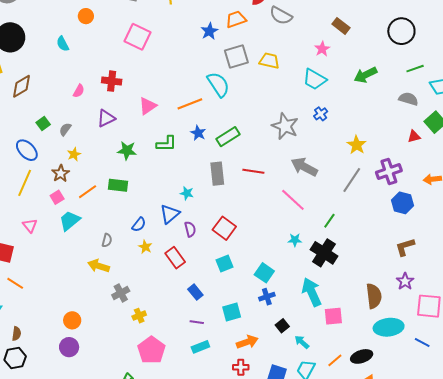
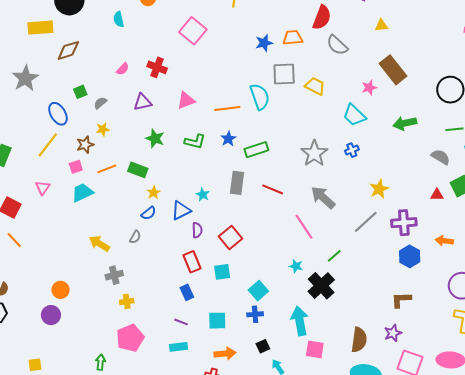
brown rectangle: (341, 26) -> (393, 70), size x1.6
gray semicircle: (107, 240) -> (135, 237), moved
yellow star: (145, 247) -> (154, 193), moved
red rectangle: (175, 258) -> (192, 262), moved

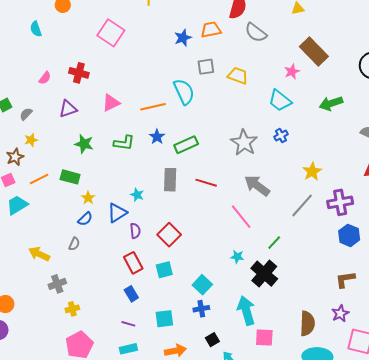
gray square: (284, 74) -> (206, 67), size x0.7

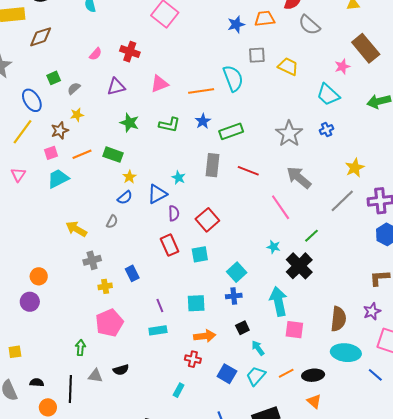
blue rectangle: (131, 294) -> (132, 273), moved
purple line: (128, 324) -> (160, 306), turned 48

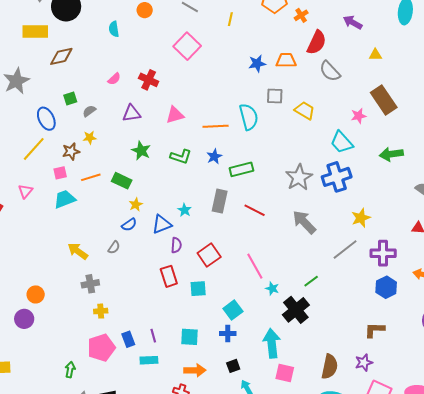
blue cross: (327, 130) -> (337, 177), size x2.0
pink line: (281, 207) -> (255, 266), moved
blue rectangle: (132, 273) -> (128, 339), moved

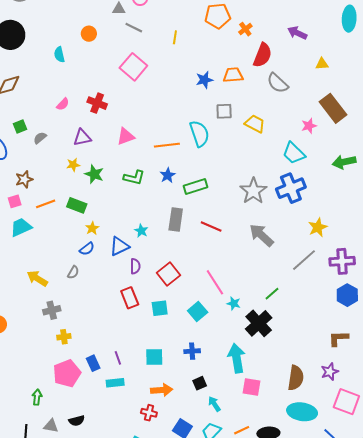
yellow star: (90, 138) -> (73, 165), moved
cyan square: (233, 310) -> (198, 312), moved

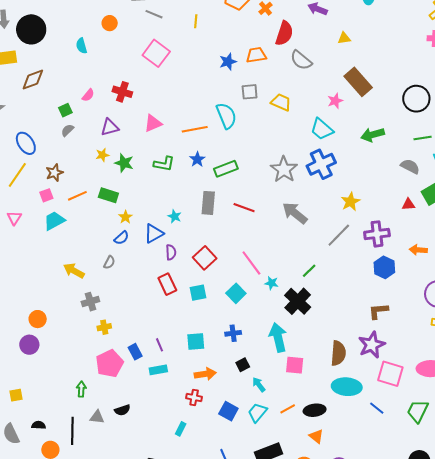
green square: (20, 127) -> (65, 110), moved
purple star: (330, 372) -> (372, 345), size x1.5

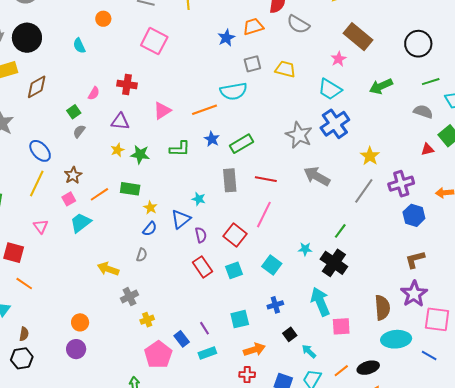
cyan semicircle: (226, 116) -> (234, 91), turned 112
purple triangle: (110, 127) -> (120, 121), turned 30
pink line: (251, 263) -> (264, 215), moved, turned 72

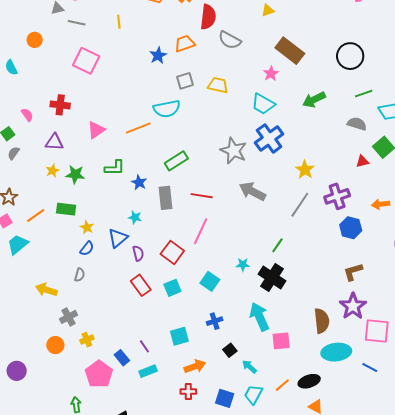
pink semicircle: (94, 93) -> (27, 115), turned -64
blue star: (212, 139) -> (139, 182), moved
orange circle: (80, 322) -> (55, 345), moved

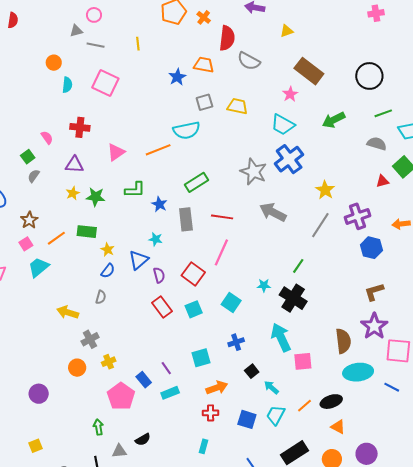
orange trapezoid: (185, 44) -> (204, 65), turned 30
cyan semicircle: (11, 68) -> (67, 85), moved, turned -147

